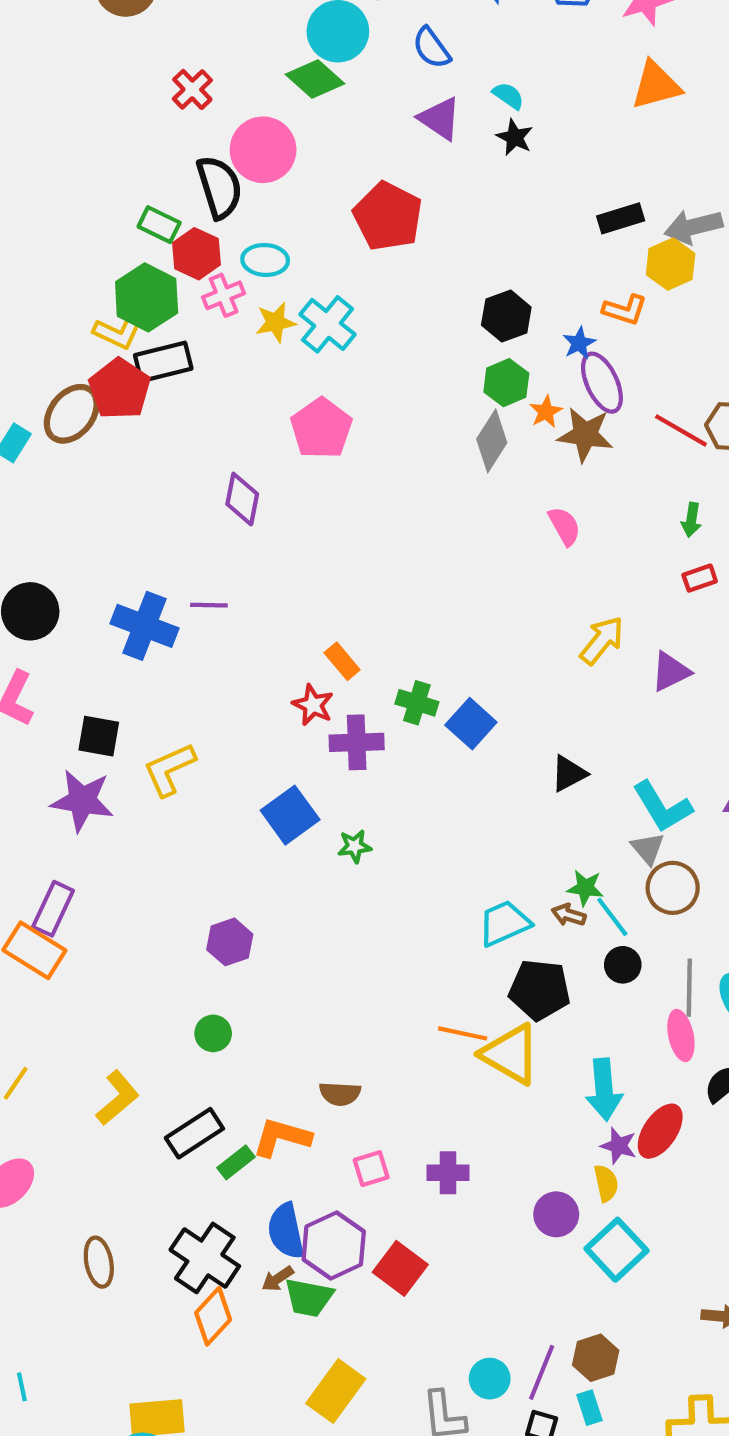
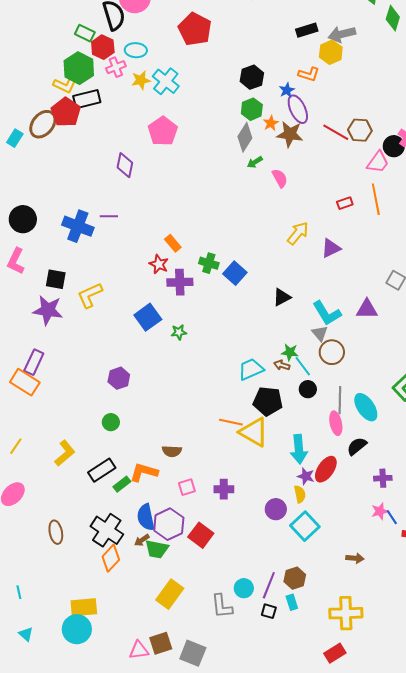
green arrow: (691, 520) -> (255, 162), moved, turned 49

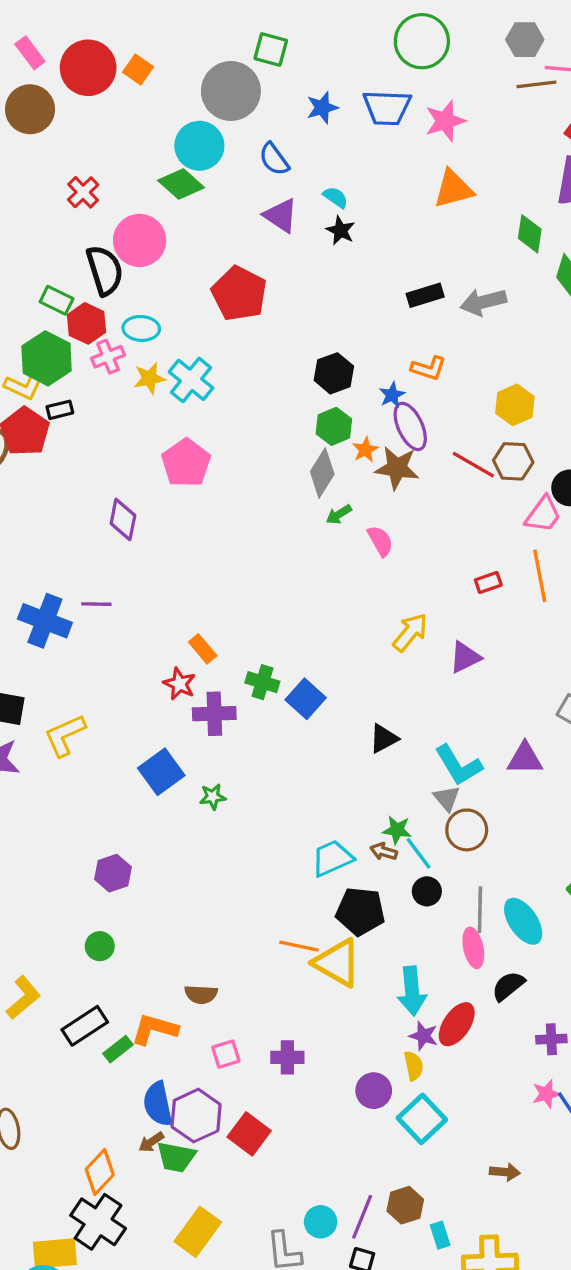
yellow hexagon: (331, 52) -> (515, 405), moved
black rectangle: (87, 99) -> (60, 410), size x0.6
black cross: (107, 530) -> (98, 1222), moved
cyan rectangle: (292, 602) -> (440, 1235), moved

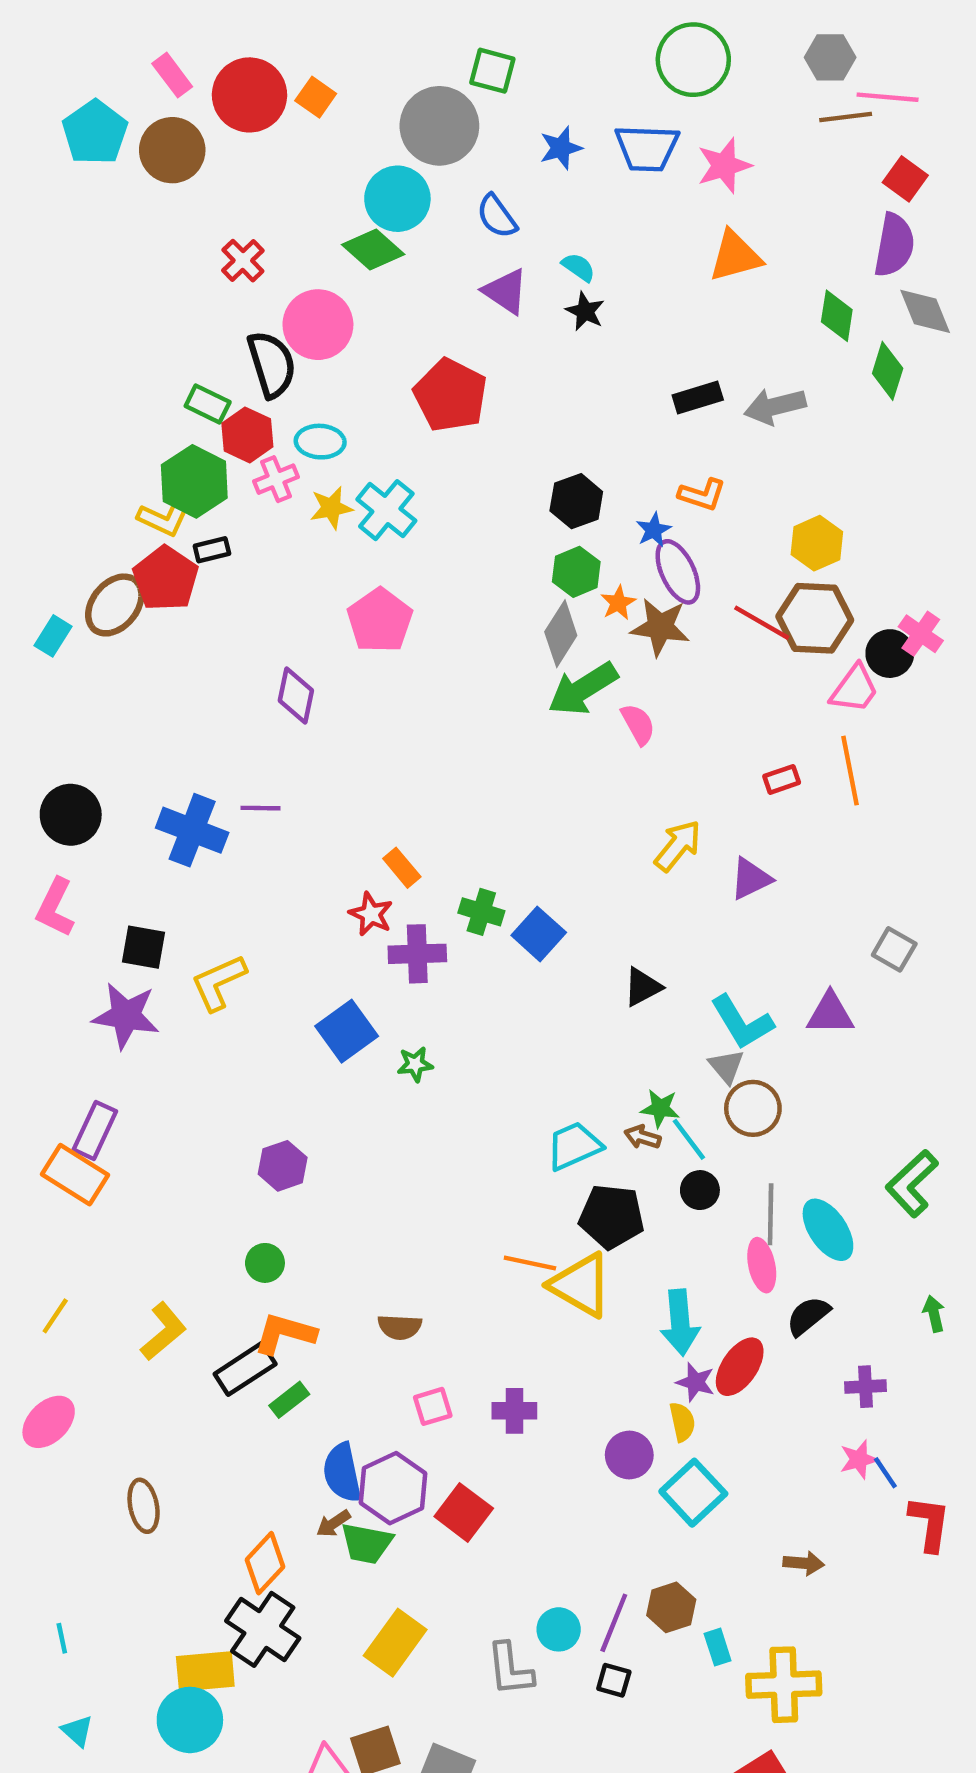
brown hexagon: (513, 461) -> (815, 618), size x1.4
green arrow: (339, 514) -> (583, 689), size x2.0
orange L-shape: (155, 1029) -> (285, 1334), moved

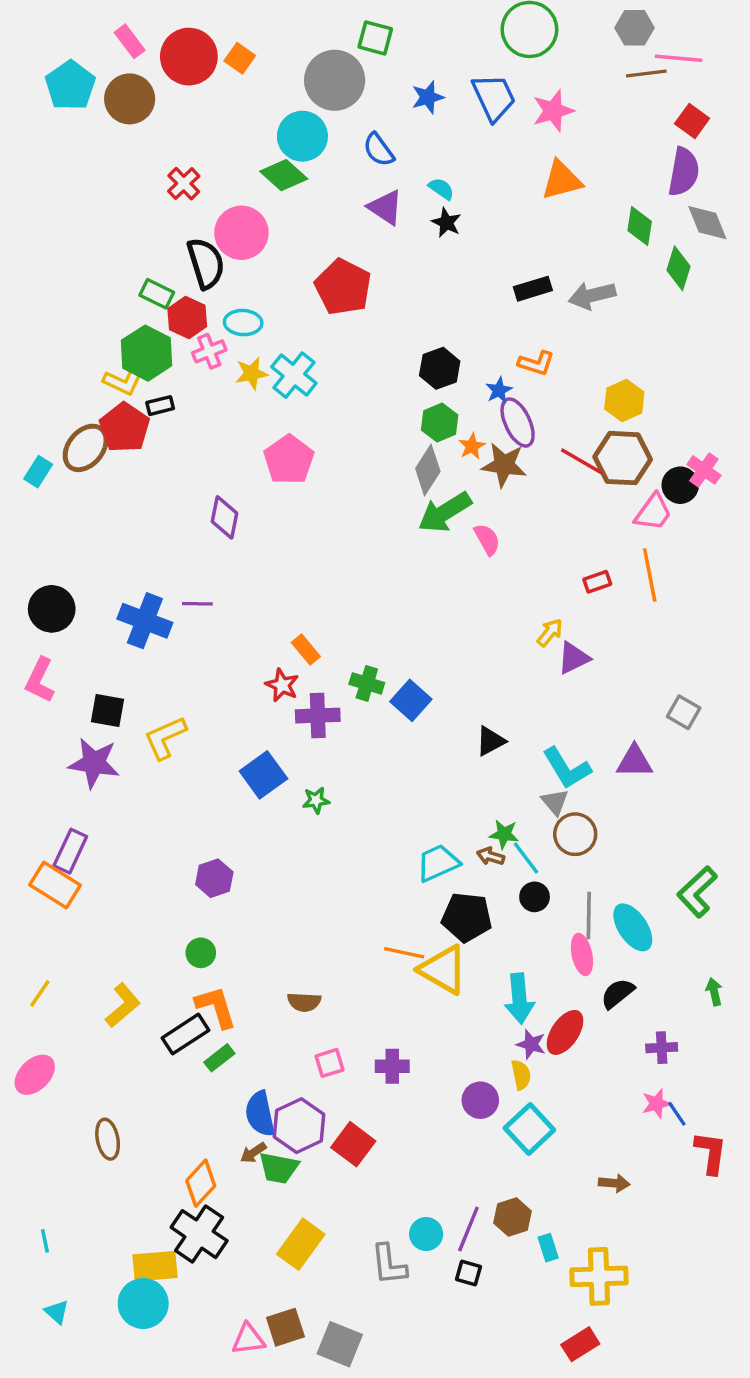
blue trapezoid: (647, 148) -> (494, 97), turned -117
yellow arrow: (678, 846) -> (550, 633), moved, size x0.7
orange L-shape: (285, 1334) -> (216, 1007), turned 57

